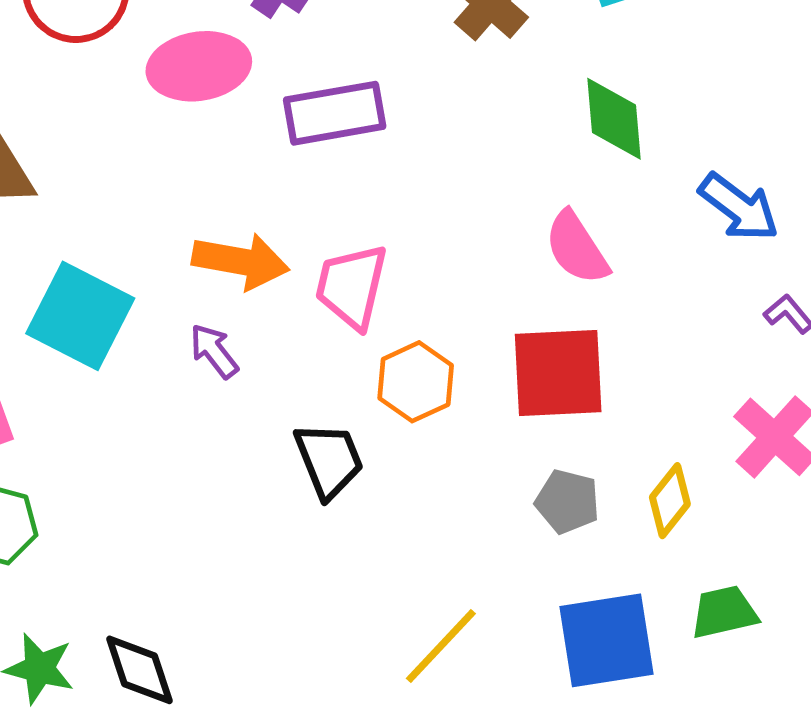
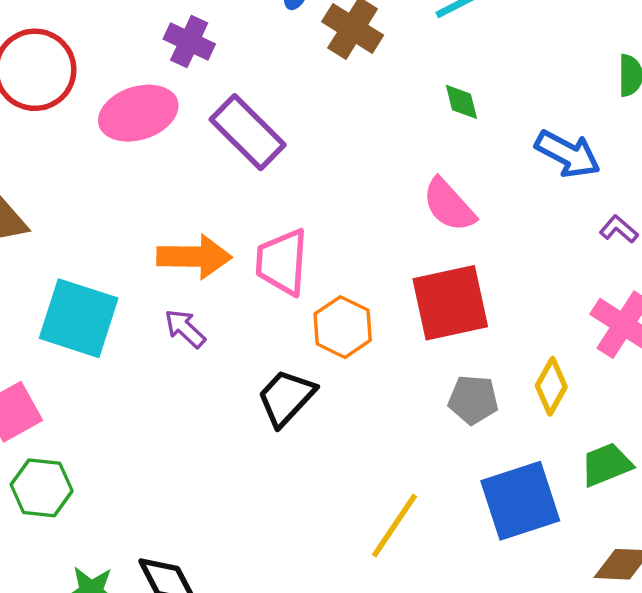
purple rectangle: (335, 113) -> (248, 132), turned 64
green diamond: (614, 119) -> (461, 102), size x0.6
black trapezoid: (329, 460) -> (286, 398), turned -106

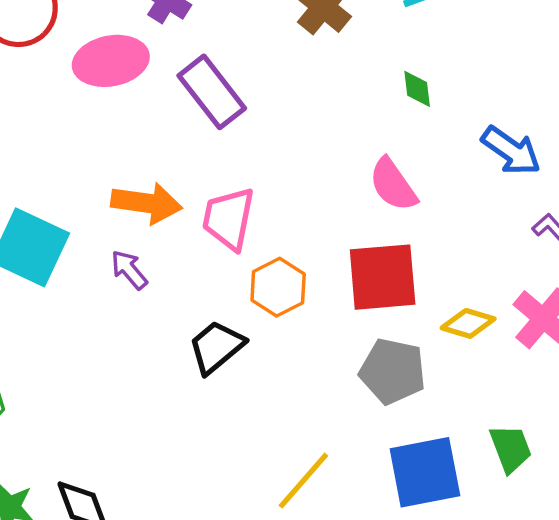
yellow diamond: (551, 386) -> (468, 323), moved, turned 70
gray pentagon: (473, 400) -> (393, 371), size x1.4
green trapezoid: (606, 465) -> (511, 448), turned 84

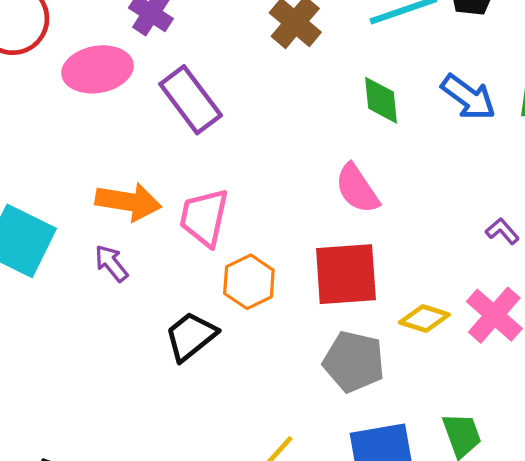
green diamond: (417, 89) -> (381, 100), size x1.4
blue arrow: (511, 151) -> (468, 97), moved

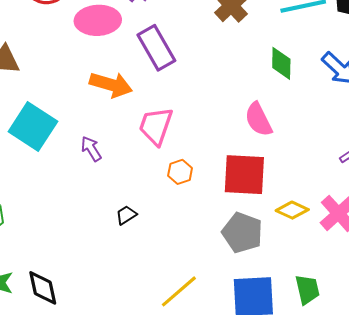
orange arrow: (128, 202) -> (111, 85), moved
orange hexagon: (249, 282) -> (180, 172), size x0.7
black trapezoid: (191, 336) -> (126, 215), moved, size x0.6

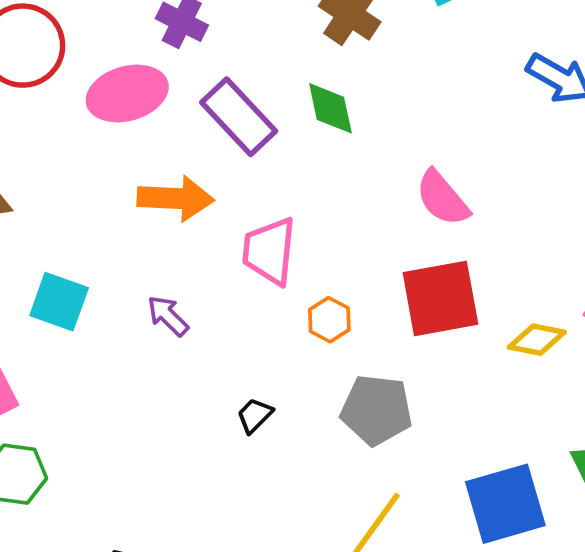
green diamond: (281, 63) -> (330, 108), moved
cyan square: (33, 127) -> (59, 302), size x0.7
gray pentagon: (242, 233) -> (376, 410), moved

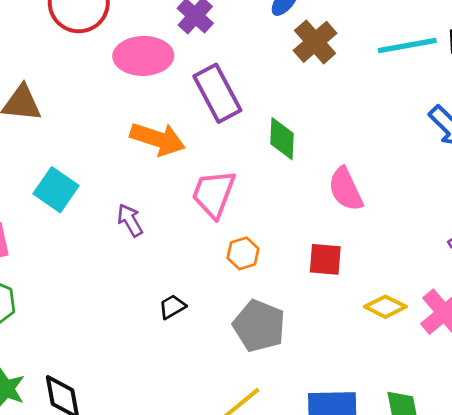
green diamond: (330, 108) -> (282, 139), moved
red square: (440, 298) -> (325, 259), size x0.6

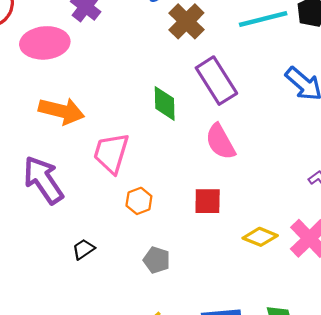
purple rectangle: (217, 93) -> (216, 81), moved
purple arrow: (130, 220) -> (43, 180), size x1.8
gray pentagon: (259, 326) -> (157, 260), size x0.6

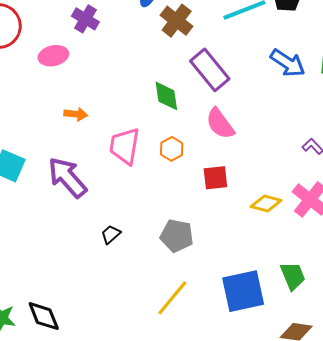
pink ellipse: (45, 43) -> (53, 56), size x0.7
orange arrow: (62, 111) -> (76, 114), size x0.6
orange hexagon: (139, 201) -> (172, 149), moved
gray pentagon: (157, 260) -> (177, 236), size x1.4

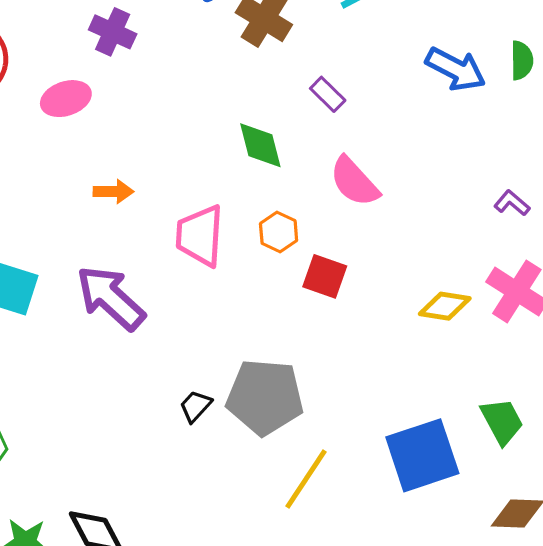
purple rectangle: (210, 70) -> (328, 94), size x0.5
red square: (215, 178) -> (325, 276), moved, turned 32
black trapezoid: (111, 234) -> (196, 406), moved
gray pentagon: (177, 236) -> (265, 397), moved, size x1.4

